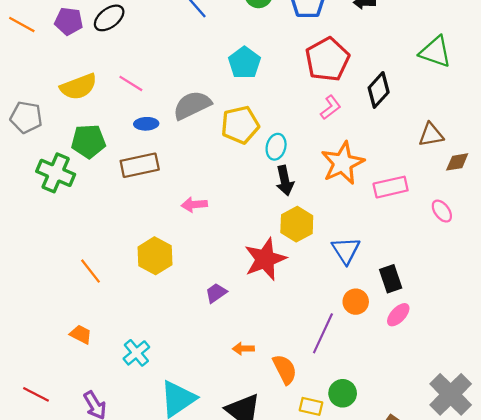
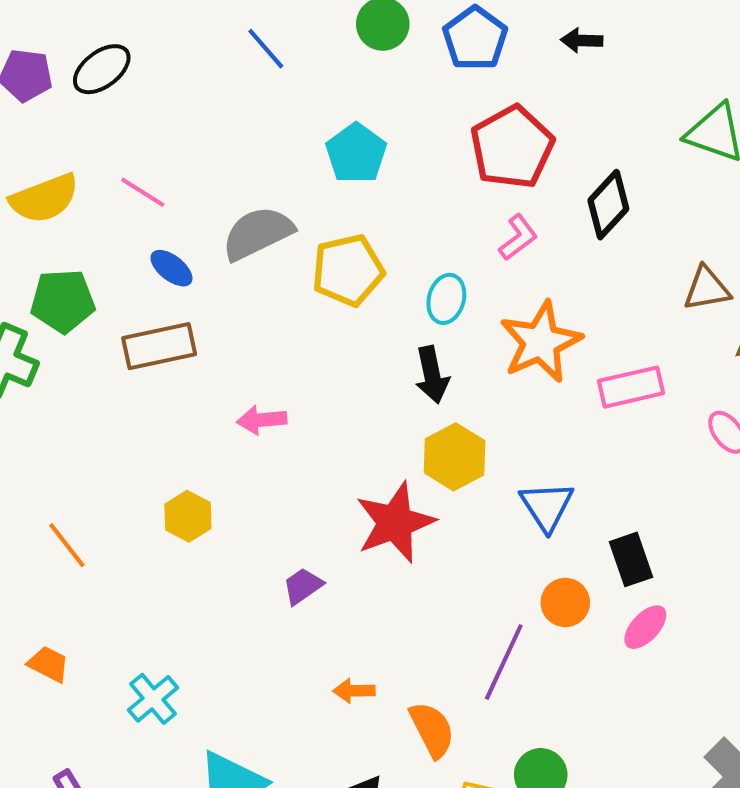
blue ellipse: (146, 124) -> (171, 268), turned 40
cyan ellipse: (276, 147) -> (446, 299), moved
yellow hexagon: (155, 256) -> (188, 516), size x0.7

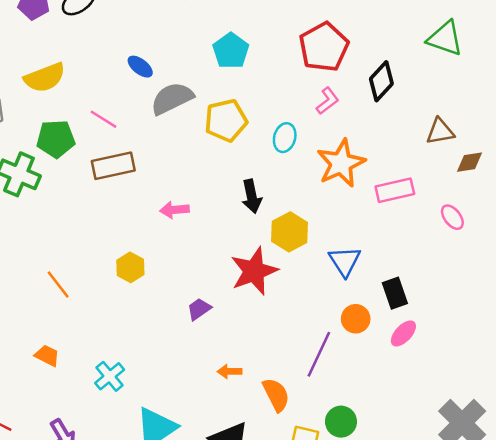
pink line: (143, 192) -> (103, 119), moved
blue ellipse: (171, 268) -> (140, 67), moved
black arrow: (432, 375) -> (252, 196), moved

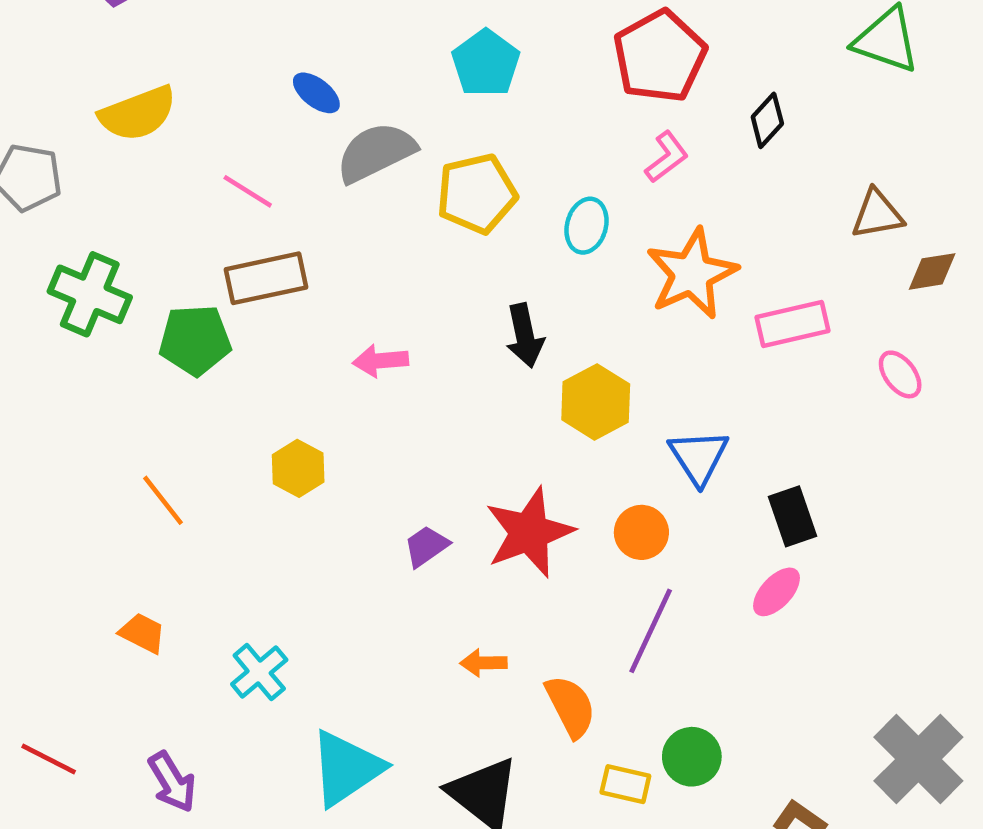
black diamond: (381, 81) -> (767, 120), size x0.7
green pentagon: (56, 139) -> (195, 340), moved
red star: (254, 271) -> (529, 532), moved
orange circle: (356, 319) -> (641, 532), moved
pink ellipse: (403, 333) -> (776, 592), moved

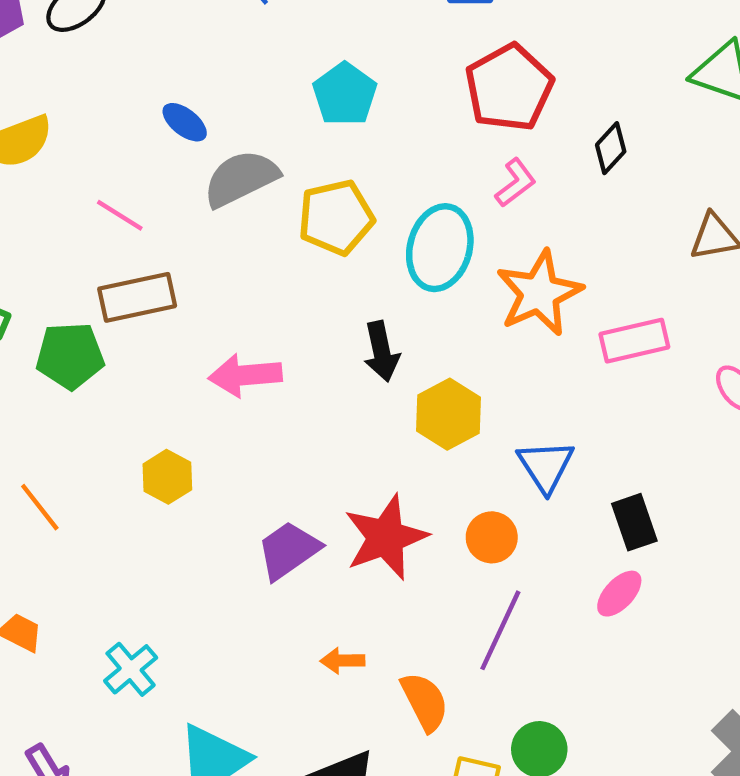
cyan ellipse: (586, 226) -> (440, 248), size x1.6
pink arrow: (380, 361) -> (245, 375), size x1.4
purple trapezoid: (426, 546) -> (288, 550), size x1.5

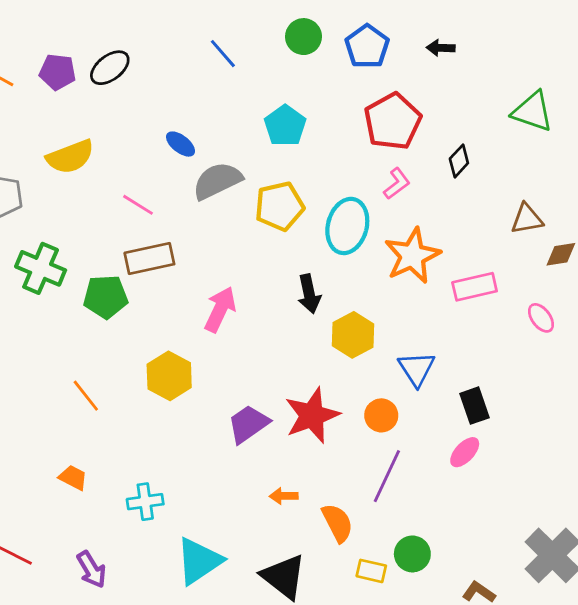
pink arrow: (245, 375) -> (220, 309), turned 120
yellow hexagon: (167, 477) -> (169, 376), size x1.4
cyan cross: (131, 669) -> (145, 502), turned 32

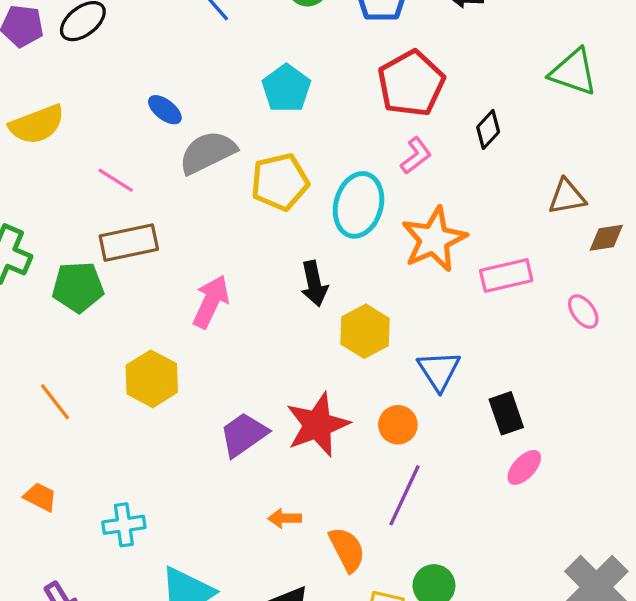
pink ellipse: (465, 452) -> (524, 467), moved

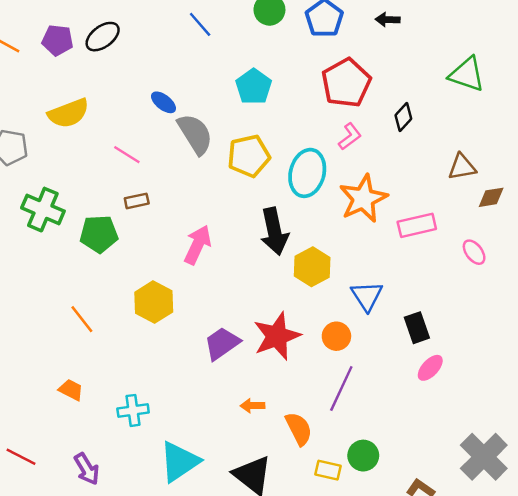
gray semicircle: (208, 152) -> (195, 134), turned 84
brown rectangle: (129, 243) -> (137, 201), size x0.6
black arrow: (314, 284) -> (274, 231), size x1.4

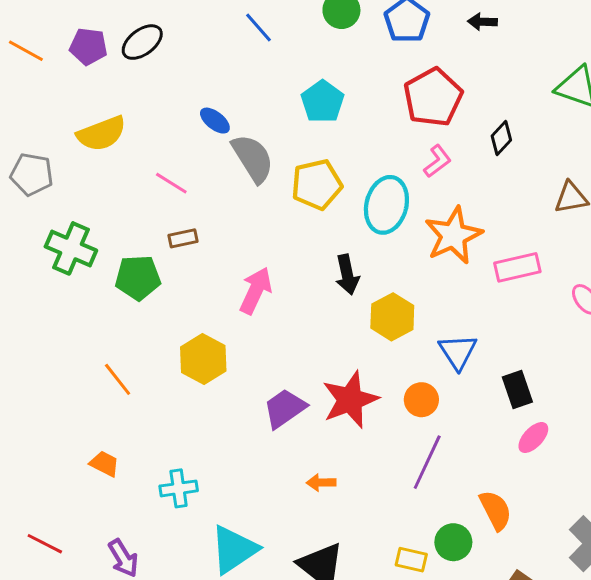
black arrow: (274, 231) -> (347, 275), size x0.7
orange semicircle: (299, 429) -> (496, 510), moved

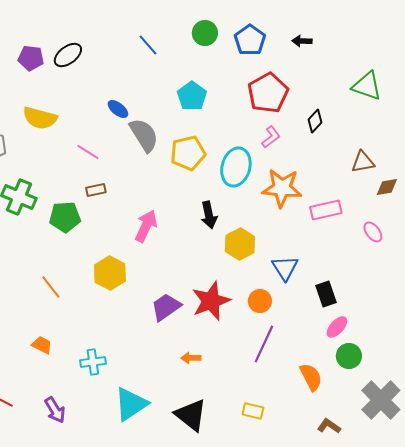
yellow semicircle: (102, 134) -> (40, 118), turned 36
orange star: (453, 235) -> (282, 188), turned 30
green circle: (453, 542) -> (349, 356), moved

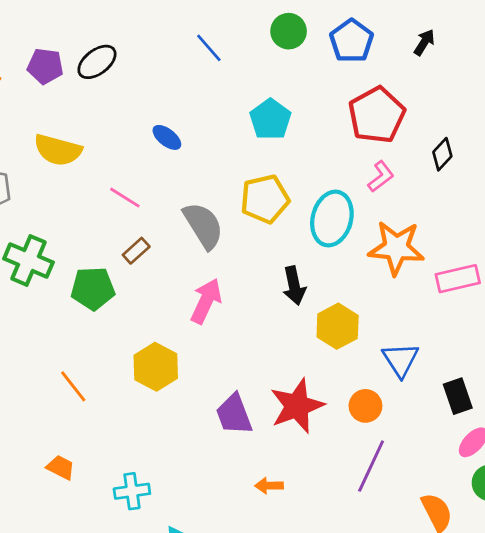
black arrow: (302, 41) -> (424, 42), turned 120
gray semicircle: (144, 135) -> (203, 226), moved
brown rectangle: (96, 190) -> (136, 251), turned -30
purple trapezoid: (166, 307) -> (234, 414), turned -76

